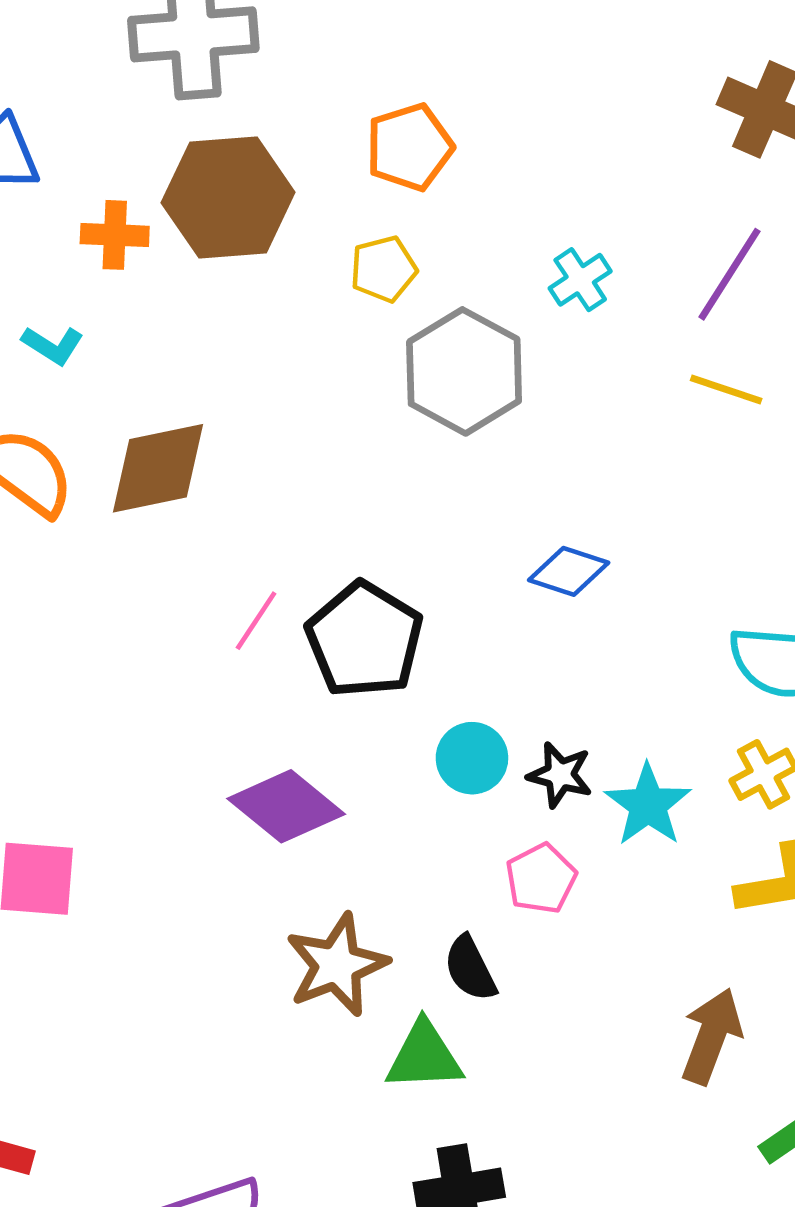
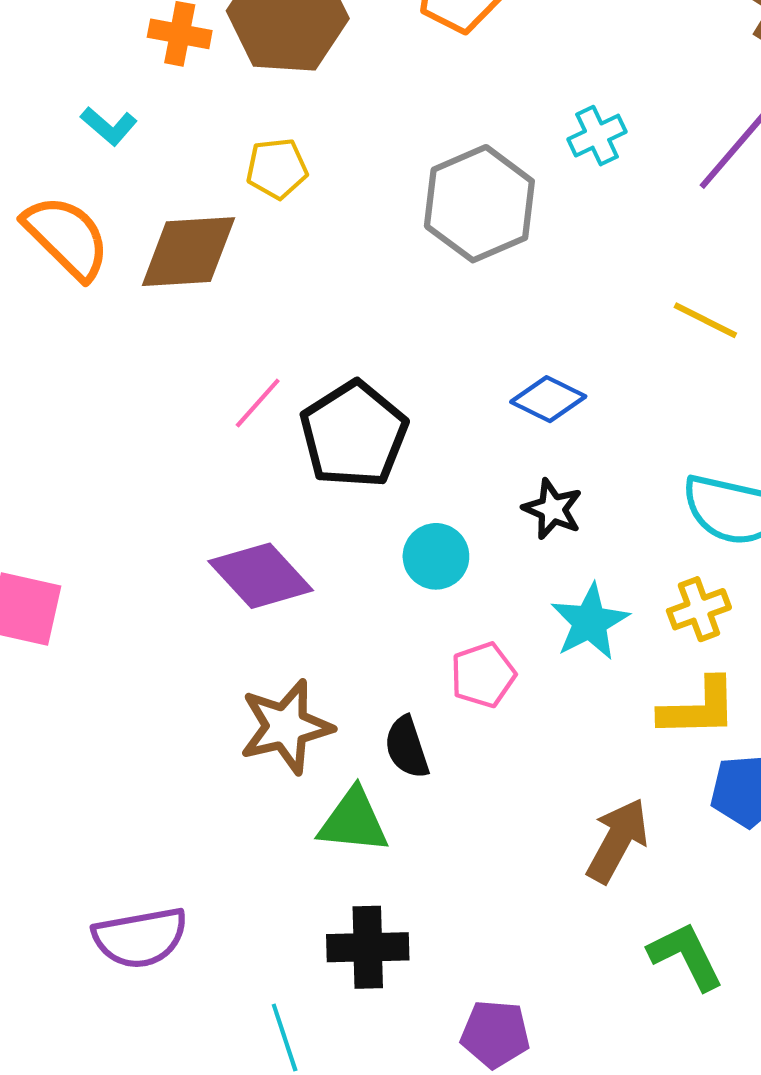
yellow pentagon: (384, 269) -> (277, 168), moved
yellow line: (726, 390) -> (705, 320), moved
black star: (560, 775) -> (552, 509), moved

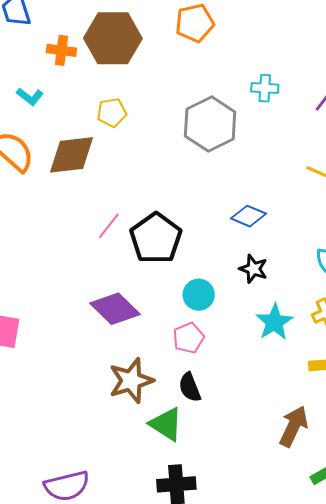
cyan cross: (597, 136) -> (265, 88), turned 32
pink pentagon: (483, 675) -> (188, 338), moved
green triangle: (353, 821) -> (166, 424), turned 30

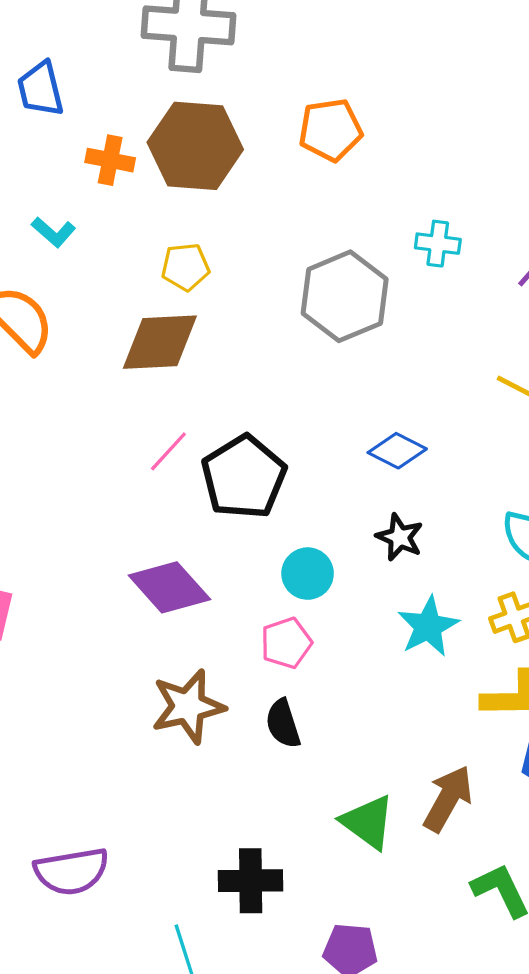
brown diamond: (72, 155) -> (160, 342), moved
green triangle: (166, 424) -> (368, 822), moved

